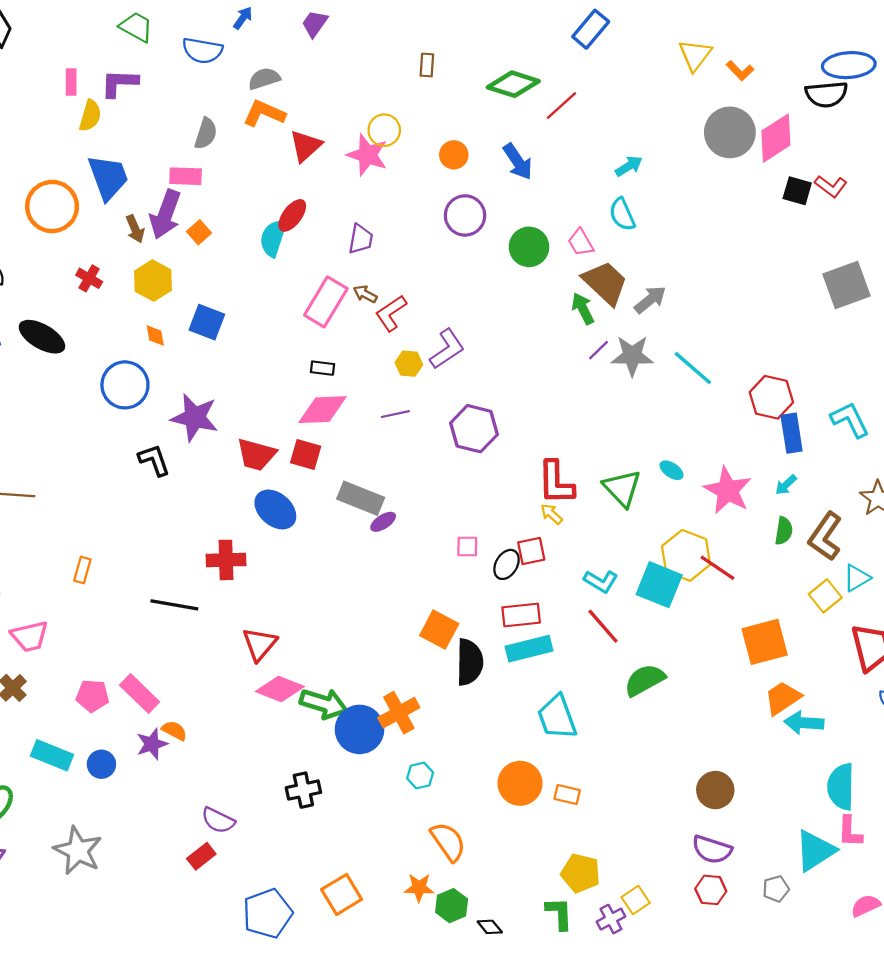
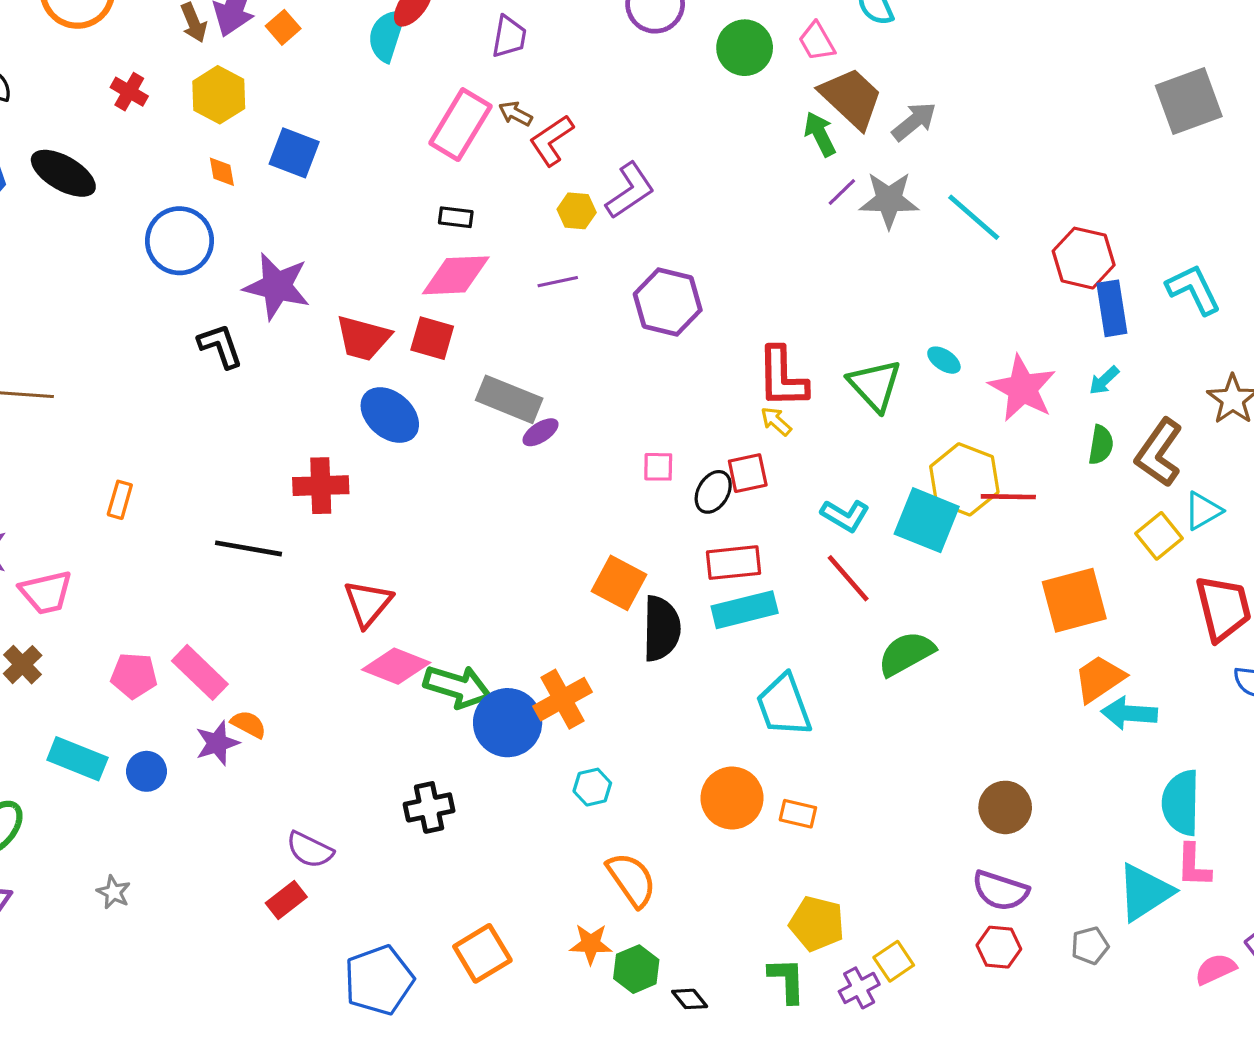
red line: (718, 568) -> (1008, 497), turned -33
gray star: (78, 851) -> (114, 892), size x0.5

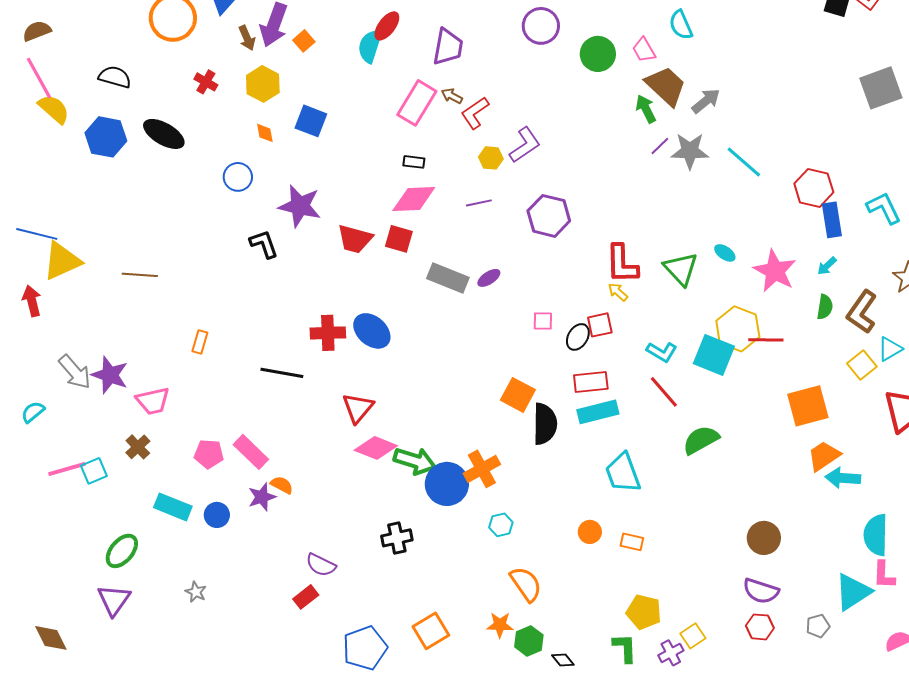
purple trapezoid: (509, 37) -> (448, 47), size x1.4
blue circle: (179, 241) -> (238, 177), size x0.7
blue ellipse: (390, 415) -> (372, 331), moved
purple ellipse: (541, 432) -> (489, 278), moved
orange circle: (732, 798) -> (590, 532), size x0.6

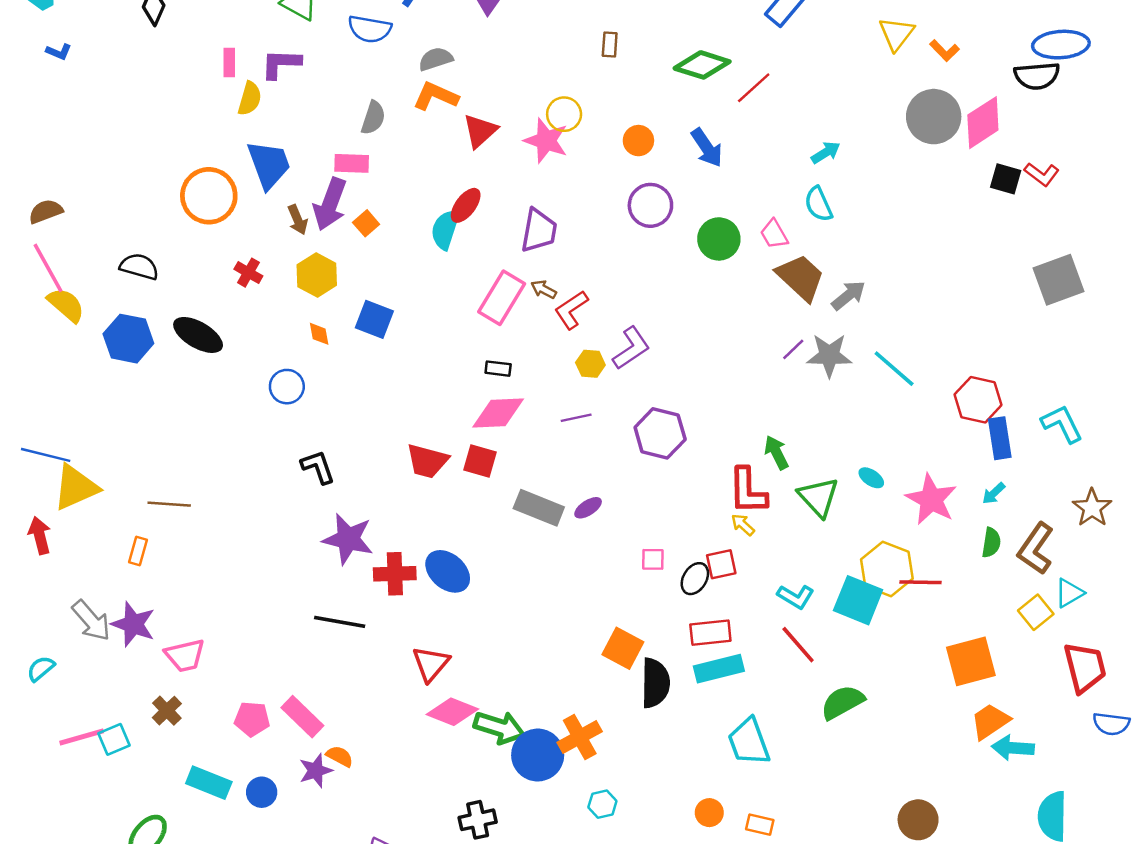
green arrow: (646, 109) -> (776, 453), moved
purple star: (300, 206) -> (348, 539), moved
orange rectangle: (200, 342) -> (138, 551), moved

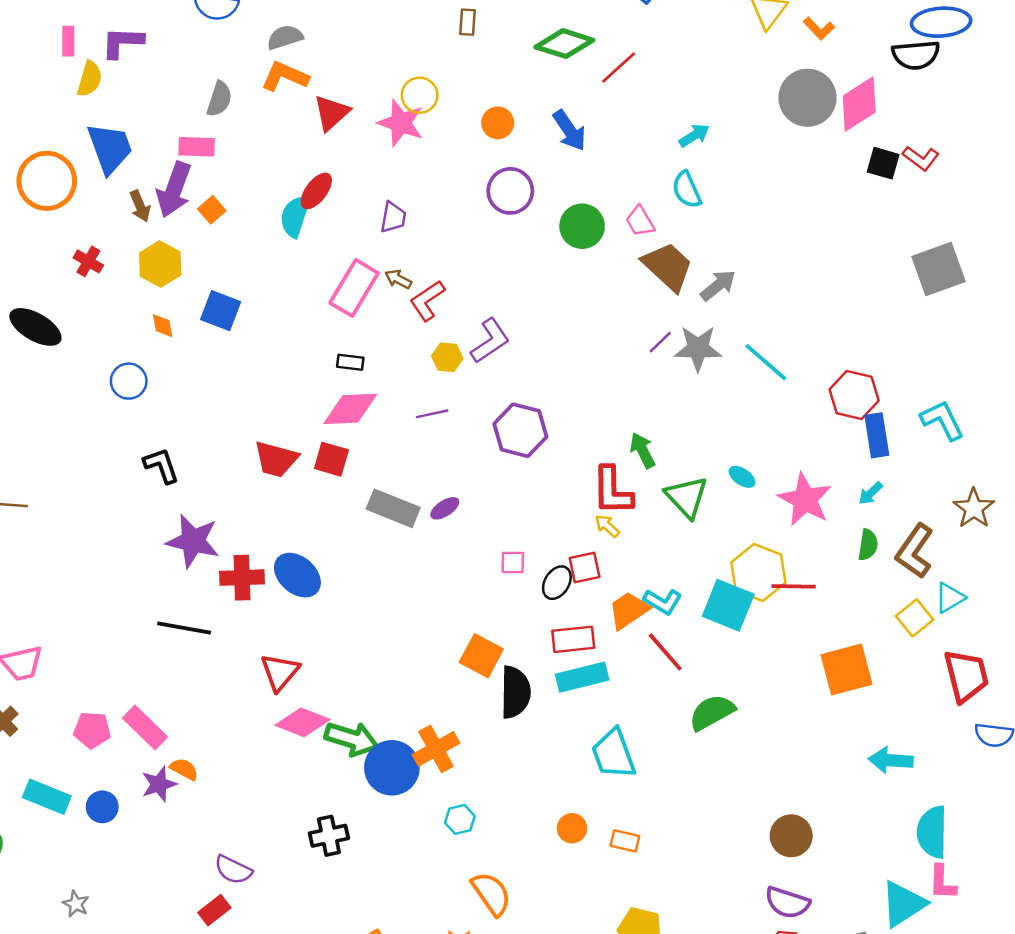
purple trapezoid: (539, 231) -> (393, 217), size x0.7
orange trapezoid: (990, 721) -> (629, 610), moved

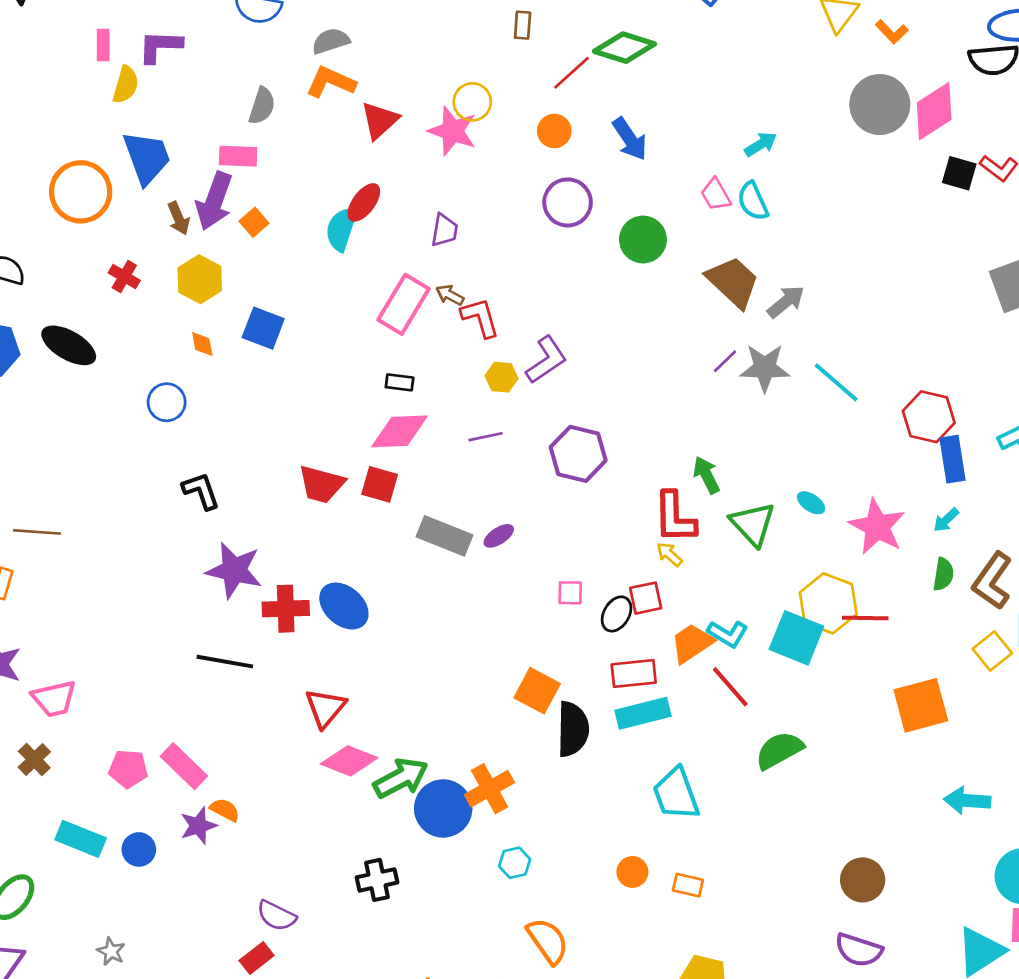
red line: (619, 67) -> (572, 73), moved
pink trapezoid: (640, 221) -> (716, 195), moved
red L-shape: (427, 301) -> (480, 318), turned 108
green arrow: (352, 739) -> (401, 778), turned -45

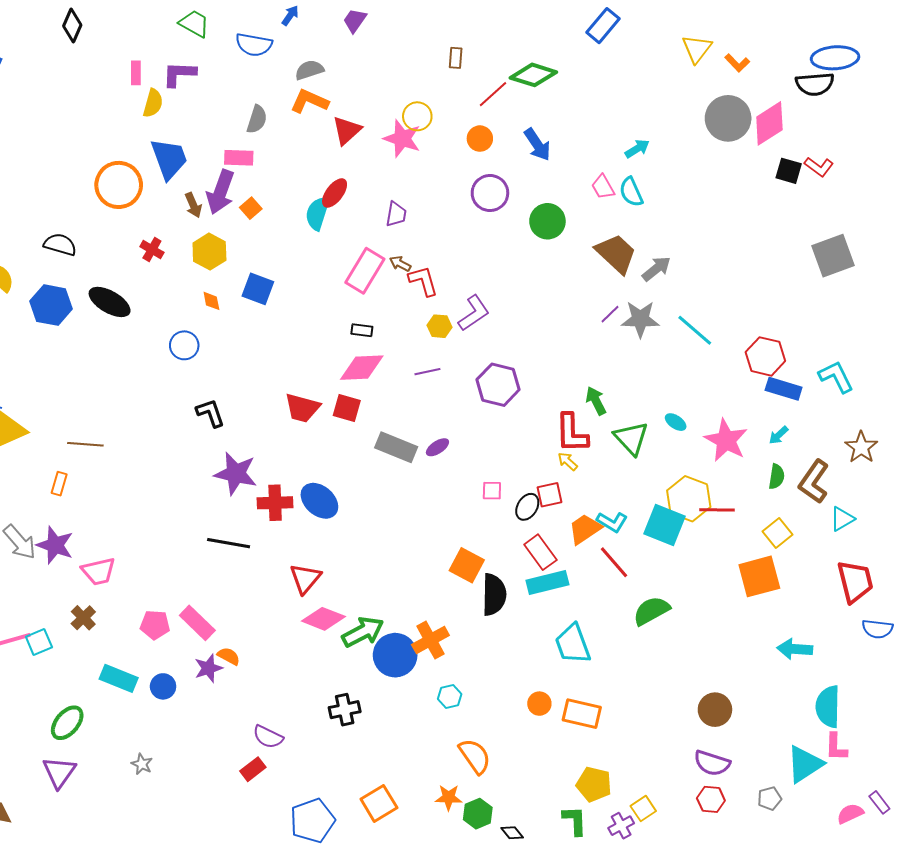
blue rectangle: (953, 459) -> (784, 389), turned -64
yellow square: (992, 651) -> (778, 533), moved
red rectangle: (634, 674) -> (540, 552), turned 60
orange rectangle: (688, 885) -> (582, 714), size x1.6

